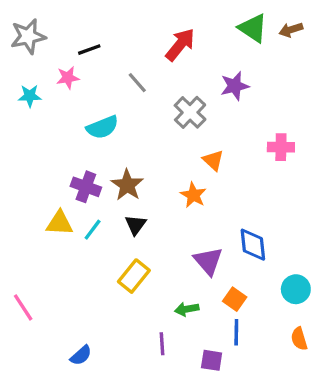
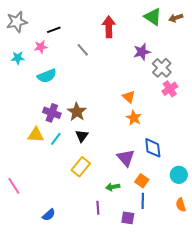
red arrow: (180, 45) -> (109, 27), turned -40
gray cross: (190, 112) -> (162, 68), moved
cyan semicircle: (102, 127) -> (47, 76), moved
pink cross: (281, 147) -> (170, 89), turned -35
orange star: (193, 195) -> (134, 118), moved

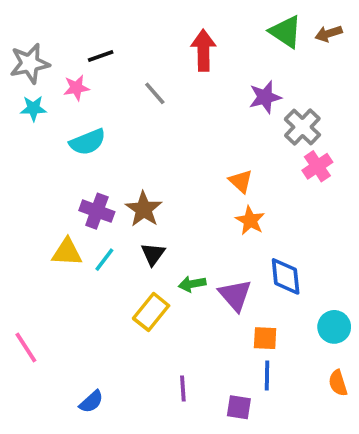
gray star: (17, 22) -> (30, 63), moved
orange square: (142, 181) -> (265, 338), turned -32
green arrow: (113, 187) -> (192, 284), moved

